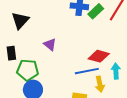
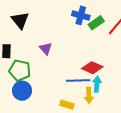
black triangle: (20, 20) -> (20, 20), turned -30
cyan arrow: (116, 71) -> (97, 84), moved

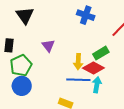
green rectangle: (96, 23) -> (101, 53), moved
green pentagon: (20, 70) -> (21, 66), turned 30
yellow arrow: (89, 95) -> (78, 62), moved

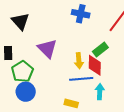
purple triangle: (48, 46) -> (47, 48), size x1.5
red diamond: (93, 68) -> (95, 65), turned 70
cyan arrow: (97, 85) -> (100, 92), moved

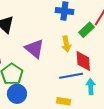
green rectangle: (100, 50) -> (87, 30), moved
yellow arrow: (79, 61) -> (66, 44), moved

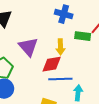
green rectangle: (87, 30) -> (83, 36), turned 42
red diamond: (83, 61) -> (52, 64), moved, turned 75

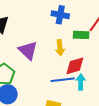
red diamond: (52, 64) -> (75, 66), moved
cyan arrow: (78, 93) -> (81, 82), moved

